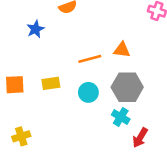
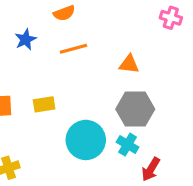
orange line: (90, 59) -> (73, 49), moved
cyan circle: (88, 92) -> (86, 140), moved, size x1.6

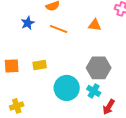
orange line: (73, 49) -> (59, 29), turned 36
orange triangle: (129, 64) -> (95, 25), moved

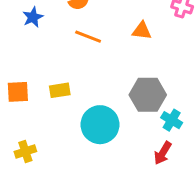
blue star: (28, 23) -> (33, 17), moved
cyan cross: (94, 91) -> (172, 120), moved

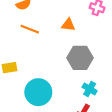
gray hexagon: (148, 95) -> (80, 58), moved

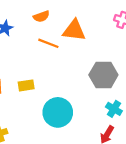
orange triangle: (68, 25) -> (74, 30), moved, size x1.5

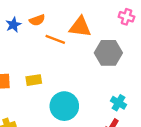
orange semicircle: (41, 16) -> (37, 20), moved
gray hexagon: (103, 75) -> (108, 53), moved

